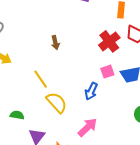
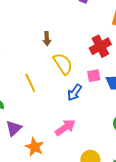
yellow line: (41, 79) -> (30, 83), moved
yellow semicircle: (57, 103) -> (63, 64), moved

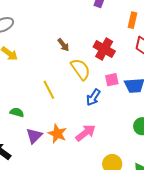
brown arrow: (47, 39) -> (63, 45), turned -32
red cross: (100, 46) -> (104, 49), moved, turned -30
orange star: (35, 147) -> (57, 134), moved

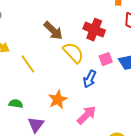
brown arrow: (63, 45) -> (53, 31), size x1.5
yellow line: (49, 90) -> (28, 64), moved
orange star: (57, 134) -> (58, 100), moved, turned 30

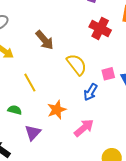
red cross: (94, 30) -> (100, 28), moved
brown arrow: (53, 31) -> (45, 40), moved
yellow line: (28, 64) -> (30, 83), moved

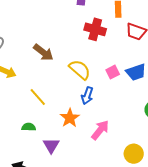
blue arrow: (90, 92) -> (87, 96), moved

